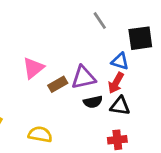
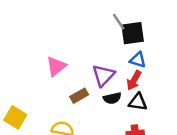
black square: (140, 38) -> (133, 33), moved
purple triangle: (83, 77) -> (103, 75), turned -35
brown rectangle: (58, 84) -> (79, 96), moved

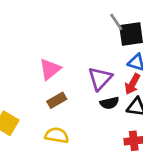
brown rectangle: (79, 96) -> (57, 100), moved

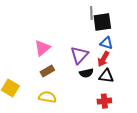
gray line: (116, 22) -> (91, 13), turned 32

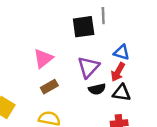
black square: (102, 22) -> (84, 27), moved

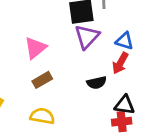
purple triangle: (88, 67) -> (87, 37), moved
black triangle: (122, 93) -> (124, 105), moved

